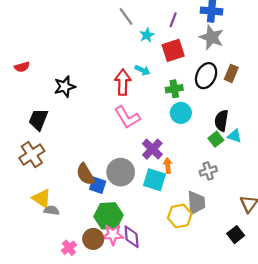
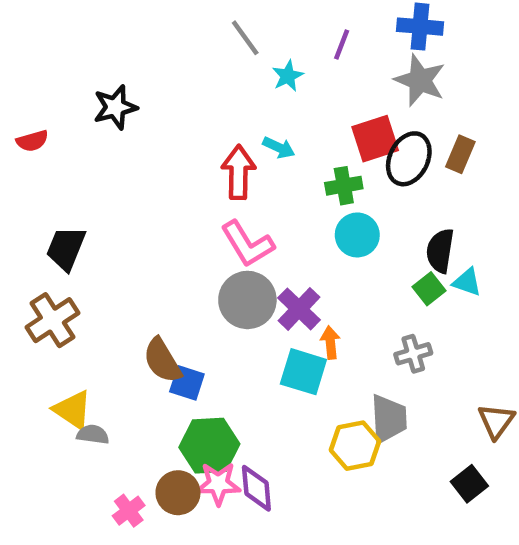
red square: (173, 50) -> (375, 139), moved
black star: (65, 87) -> (115, 107), moved
gray circle: (121, 172) -> (247, 300), moved

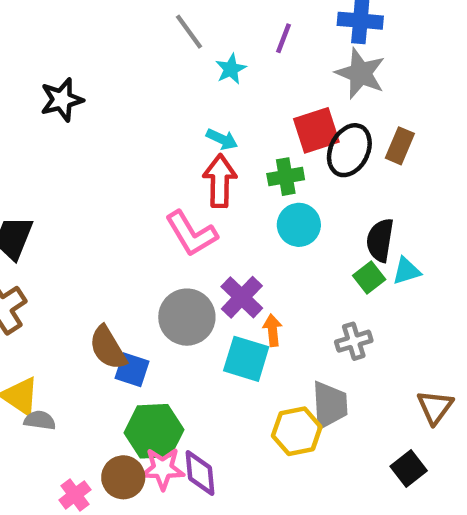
red arrow: (238, 172) -> (220, 181), moved
cyan triangle: (467, 282) -> (406, 271), turned -36
gray circle: (247, 300) -> (187, 317), moved

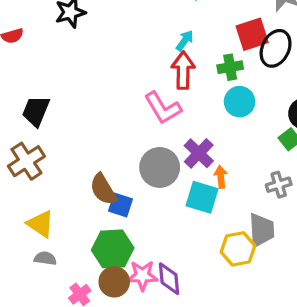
cyan arrow: (222, 139) -> (185, 41), turned -80
gray semicircle: (40, 420) -> (45, 258), moved
green hexagon: (154, 431) -> (113, 249), moved

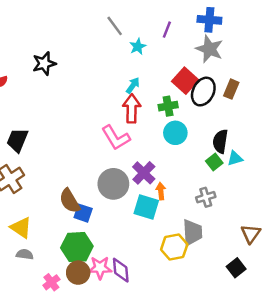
red square: (252, 34) -> (185, 81), turned -30

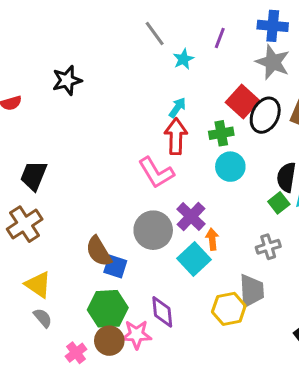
cyan square: (146, 207) -> (194, 259), turned 30
gray semicircle: (25, 254) -> (43, 318), turned 42
purple diamond: (121, 270) -> (162, 312), moved

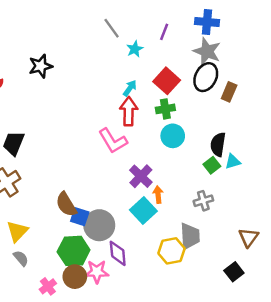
red square: (242, 102) -> (167, 81), moved
black ellipse: (265, 115) -> (206, 77), moved
gray circle: (153, 230) -> (99, 225), moved
yellow triangle: (38, 285) -> (17, 231), turned 40

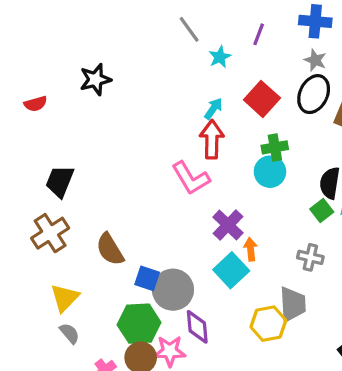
gray star: (207, 51) -> (315, 60), size x0.6
green cross: (165, 109) -> (275, 147), moved
gray cross: (203, 201) -> (310, 257), turned 30
brown semicircle: (66, 204) -> (110, 249), moved

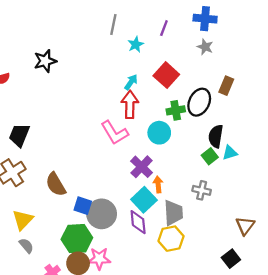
gray line: (189, 29) -> (113, 25), turned 48
black ellipse: (314, 94) -> (199, 102), moved
cyan circle: (270, 172) -> (159, 133), moved
gray trapezoid: (293, 304) -> (173, 213), moved
purple diamond: (197, 327) -> (138, 222), moved

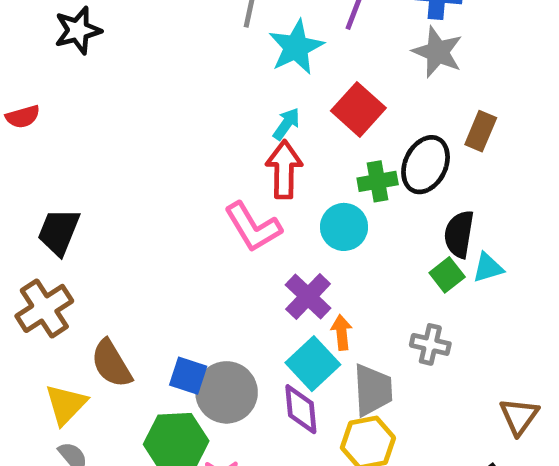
cyan star: (136, 44) -> (296, 47), size x1.6
gray star: (205, 47) -> (437, 52), size x1.5
black star: (45, 61) -> (78, 30), moved
brown semicircle: (56, 184) -> (111, 364), moved

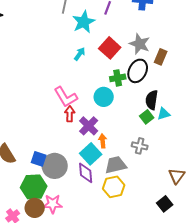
gray star: (437, 52) -> (140, 44), moved
red arrow: (284, 169) -> (70, 114), moved, size x0.7
gray trapezoid: (373, 390) -> (116, 165), turned -100

